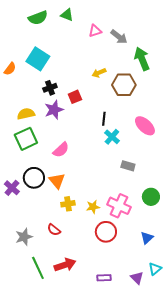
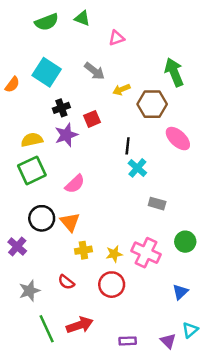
gray arrow: (119, 37) -> (94, 71), moved
pink ellipse: (145, 126) -> (178, 139), moved
purple cross: (12, 188) -> (17, 247), moved
red circle: (106, 232) -> (112, 285), moved

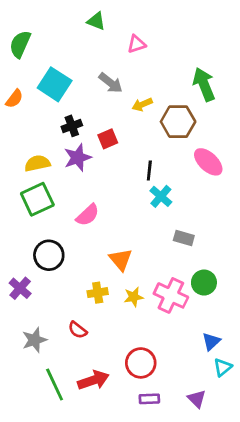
green semicircle: (47, 22) -> (20, 44), moved, turned 135
orange triangle: (70, 222) -> (121, 260), moved
green circle: (185, 242) -> (204, 283), moved
red circle: (112, 285) -> (141, 363), moved
cyan triangle: (190, 330) -> (223, 367), moved

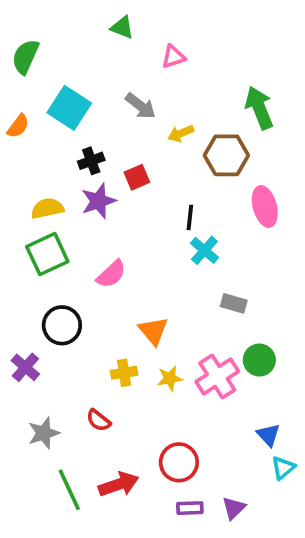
pink ellipse: (208, 162) -> (265, 206), turned 32
pink cross: (171, 295) -> (217, 376), turned 32
blue triangle: (211, 341) -> (268, 435), turned -30
purple triangle: (197, 399) -> (234, 508), moved, turned 30

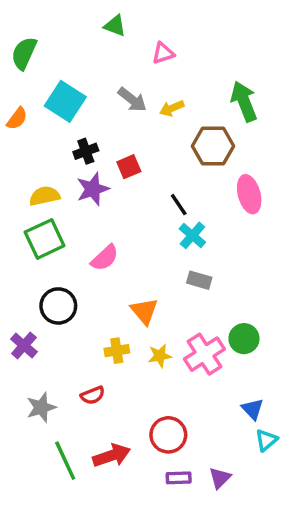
yellow arrow: (181, 133) -> (172, 108), moved
black line: (190, 217) -> (179, 205), turned -40
gray rectangle: (234, 303) -> (199, 280), moved
red semicircle: (98, 420) -> (93, 395), turned -60

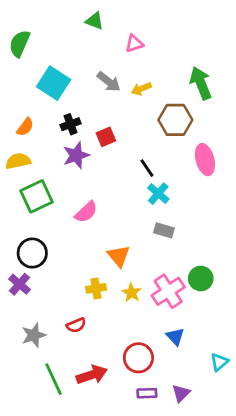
orange semicircle: (17, 119) -> (25, 127), moved
yellow semicircle: (45, 196) -> (18, 161), moved
black circle: (58, 306) -> (32, 253), moved
yellow star: (160, 356) -> (131, 293), turned -30
blue triangle: (253, 409) -> (175, 337), moved

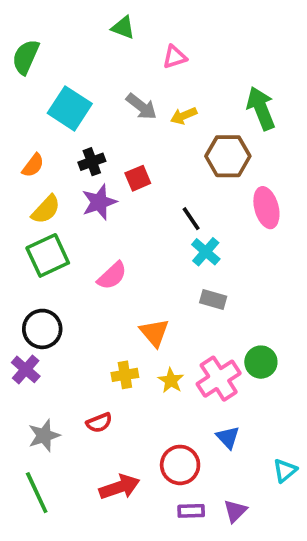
yellow semicircle: (18, 161) -> (46, 209), moved, turned 145
green line: (54, 379) -> (37, 493), moved

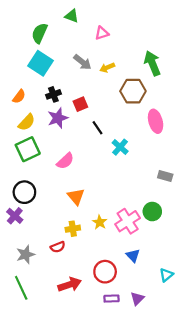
green semicircle: (26, 57) -> (39, 33), moved
black line: (191, 219) -> (98, 128), moved
gray rectangle: (213, 300) -> (165, 176), moved
orange triangle: (154, 333) -> (76, 196), moved
yellow cross: (125, 375) -> (73, 229), moved

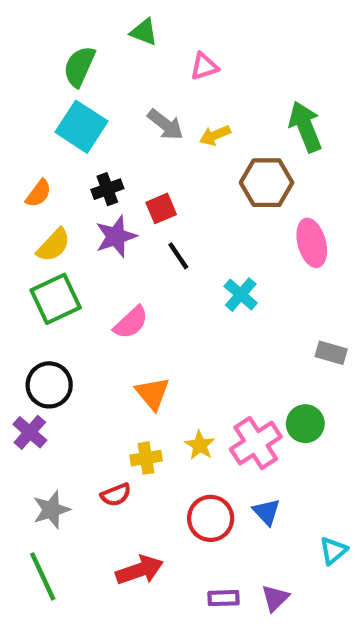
black line: (98, 128) -> (178, 256), moved
red circle: (105, 272) -> (211, 518), moved

